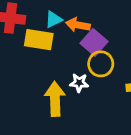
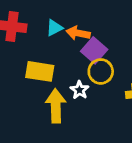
yellow rectangle: (39, 40) -> (40, 71), moved
white star: (79, 83) -> (79, 90), turned 30

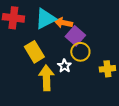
cyan triangle: (54, 28) -> (45, 19), size x1.6
yellow rectangle: (40, 71) -> (34, 52), turned 50

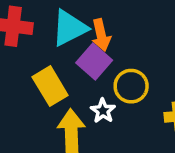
orange arrow: (63, 23) -> (101, 35), turned -114
purple square: (75, 36) -> (94, 61), moved

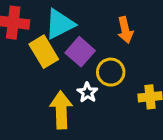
orange arrow: (101, 35) -> (125, 30), moved
yellow rectangle: (50, 86) -> (44, 52), moved

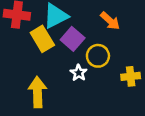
orange arrow: (125, 30) -> (110, 21), turned -35
yellow arrow: (61, 110) -> (37, 92), moved

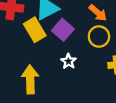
yellow circle: (98, 56) -> (99, 36), moved

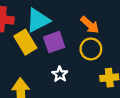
purple square: (63, 30) -> (54, 42), turned 30

